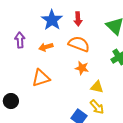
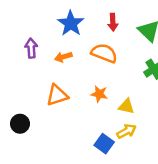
red arrow: (78, 19) -> (113, 22), moved
orange star: (82, 68) -> (99, 94), moved
yellow arrow: (97, 107) -> (126, 131), turned -77

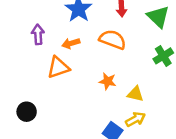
orange triangle: (57, 95) -> (58, 67), moved

